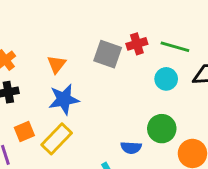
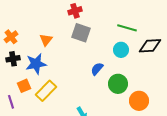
red cross: (137, 44) -> (75, 11), moved
blue star: (64, 99) -> (36, 64), moved
blue semicircle: (131, 148) -> (97, 69), moved, turned 128

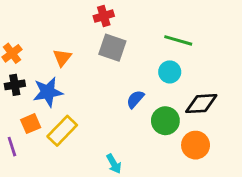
black diamond: (150, 46) -> (201, 104), moved

